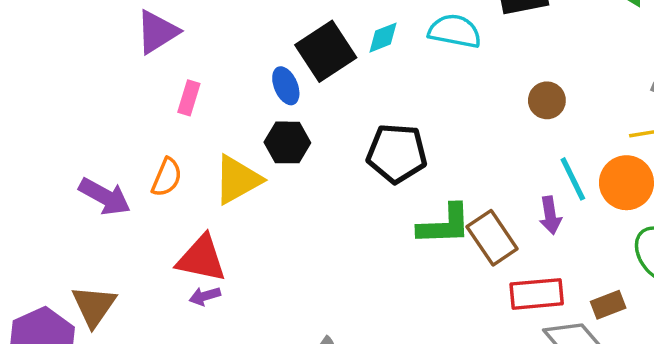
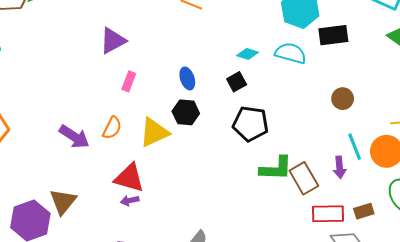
cyan diamond: (383, 38) -> (247, 54), turned 35
black square: (326, 51) -> (237, 82), moved, size x0.6
brown rectangle: (608, 305) -> (364, 211), moved

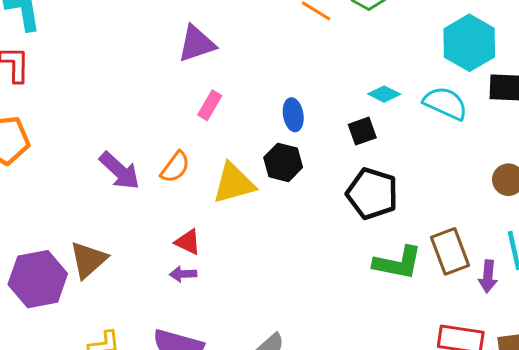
red triangle: (129, 178) -> (188, 242), size x0.6
brown rectangle: (304, 178) -> (450, 251), moved

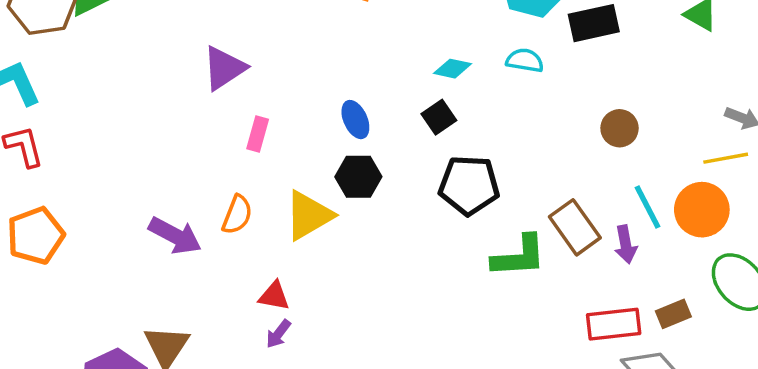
cyan semicircle: (445, 103) -> (525, 60), size x0.7
purple arrow: (183, 274) -> (278, 334), turned -35

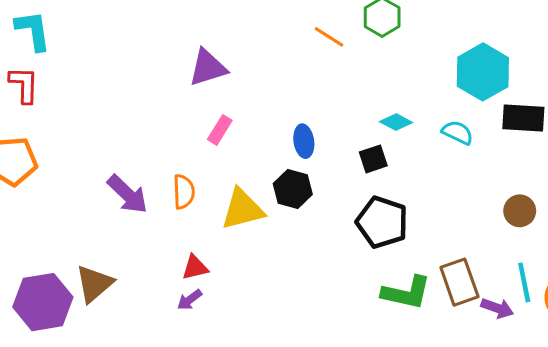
orange semicircle: (237, 215) -> (184, 192), turned -40
purple arrow: (626, 244) -> (497, 308), turned -76
red triangle: (274, 296) -> (195, 267), turned -40

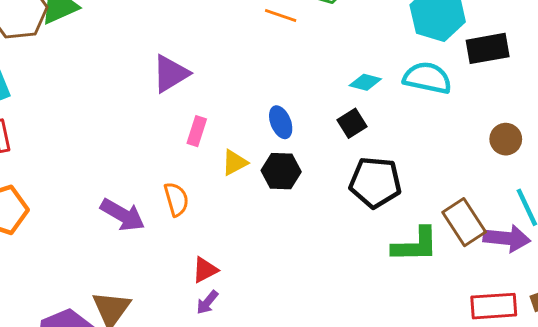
cyan semicircle: (458, 132) -> (427, 78), size x1.5
yellow triangle: (243, 209) -> (235, 163), moved, size x0.6
purple arrow: (497, 308) -> (507, 238), size x1.4

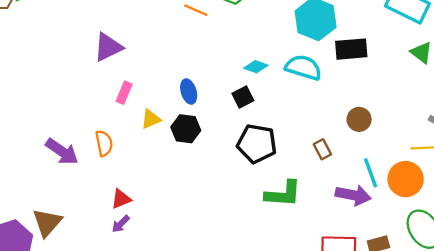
brown rectangle: (464, 222) -> (322, 149), moved, size x0.6

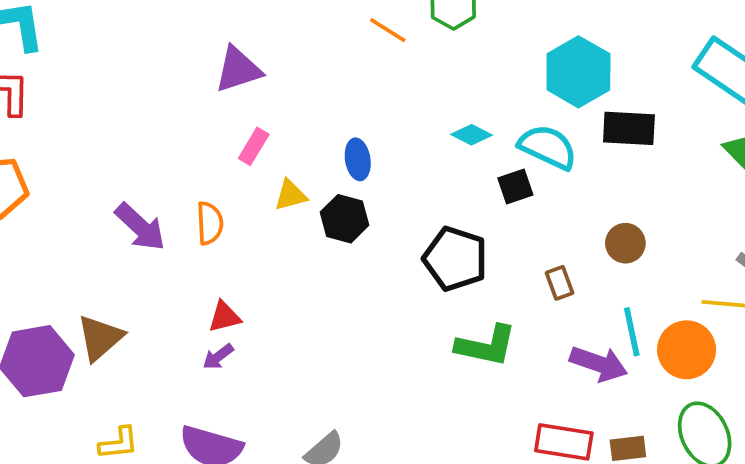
black square: (243, 97) -> (515, 186), moved

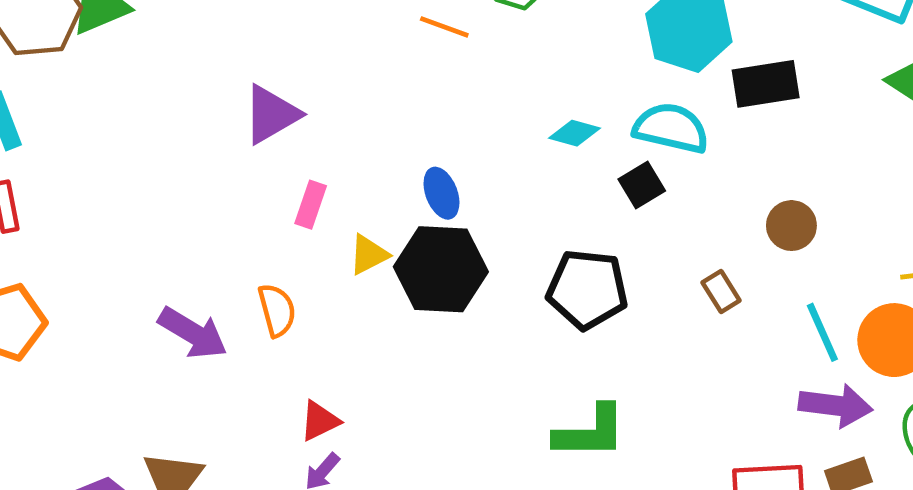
black hexagon: (344, 219) -> (441, 269), size x1.5
green L-shape: (486, 346) -> (590, 432), moved
purple arrow: (599, 364) -> (835, 405), moved

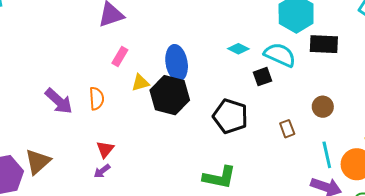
blue ellipse: (441, 193) -> (177, 63), size x1.6
red triangle: (320, 421) -> (105, 149), turned -36

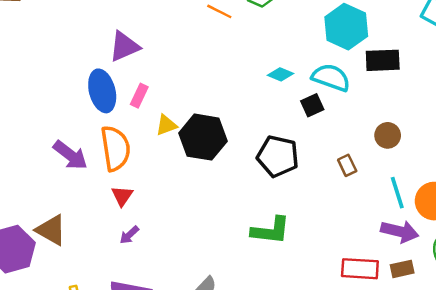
blue ellipse: (177, 63) -> (102, 91), moved
orange semicircle: (97, 99) -> (115, 148), size x1.6
red triangle: (105, 149) -> (122, 196), moved
brown triangle: (38, 162) -> (51, 230), turned -44

